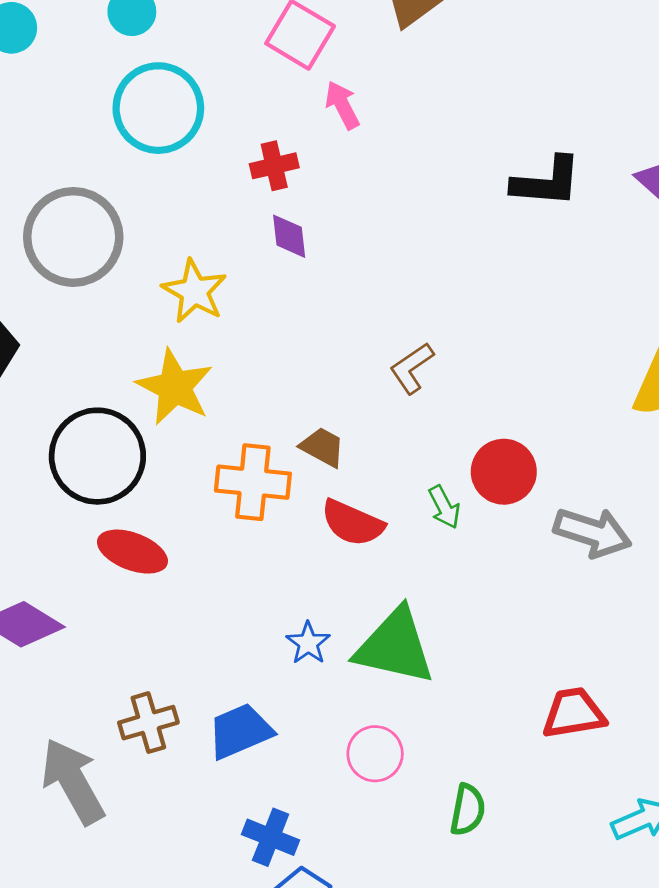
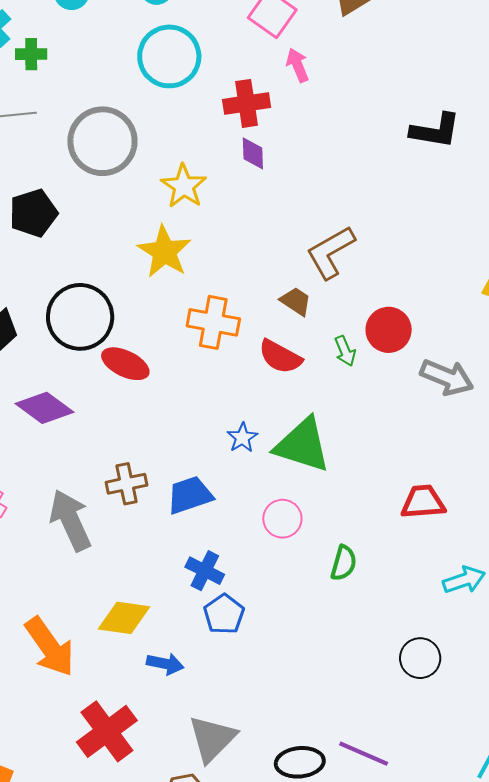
red cross: (274, 166) -> (247, 103), size x1.4
brown L-shape: (412, 368) -> (330, 252), size x1.5
brown trapezoid: (322, 447) -> (296, 301), moved
black circle: (97, 456) -> (80, 317), moved

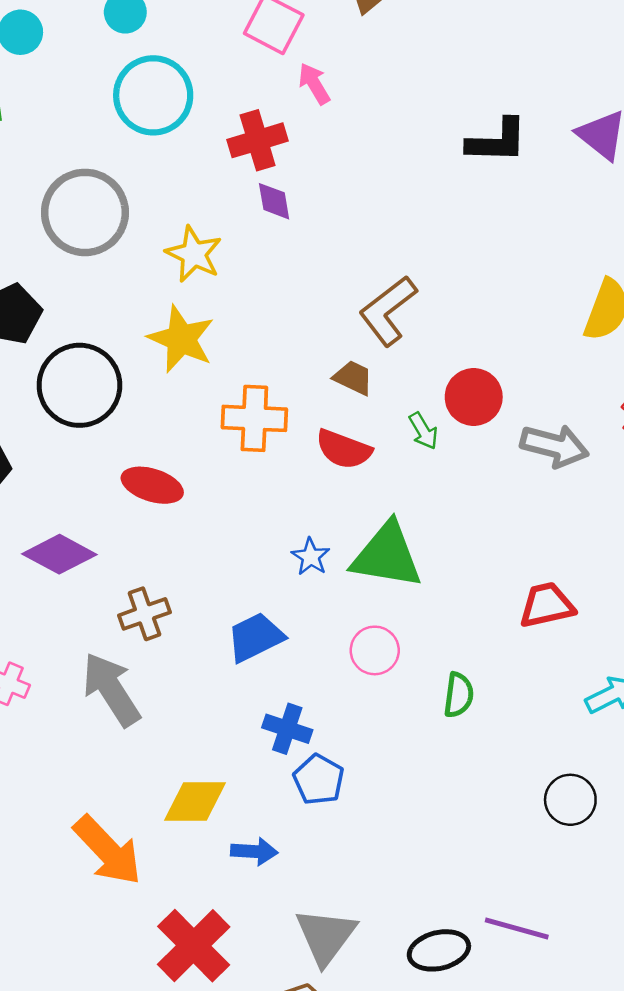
black circle: (80, 317) -> (79, 385), moved
brown cross: (126, 484) -> (144, 614), moved

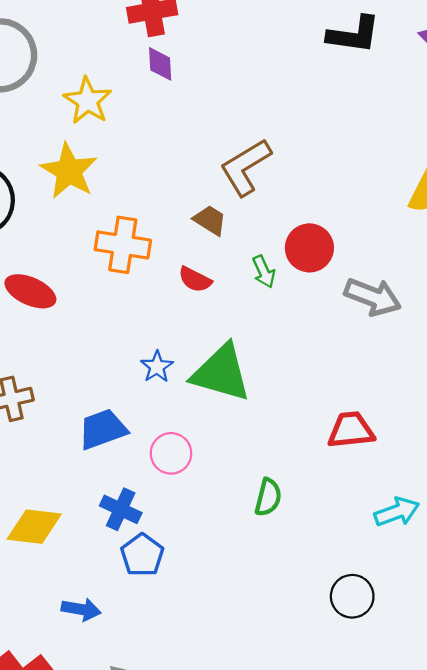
red semicircle: (344, 449) -> (195, 279), size x0.7
pink circle: (375, 650) -> (171, 453), moved
yellow diamond: (195, 801) -> (34, 527), moved

